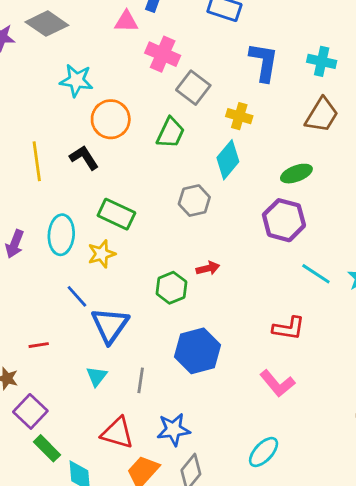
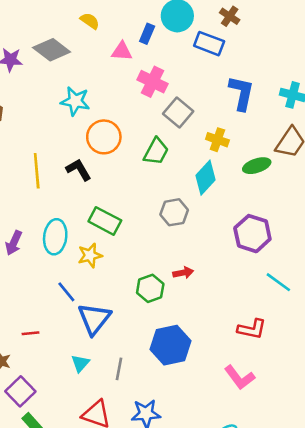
green ellipse: (296, 174) -> (257, 166), moved

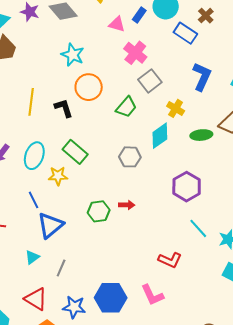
blue hexagon: (170, 345) -> (111, 298), moved

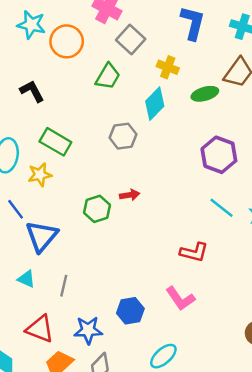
orange circle: (89, 87) -> (67, 41), moved
purple hexagon: (187, 187) -> (219, 155), moved
cyan triangle: (32, 257) -> (26, 279), turned -49
blue hexagon: (111, 298) -> (130, 311), size x0.7

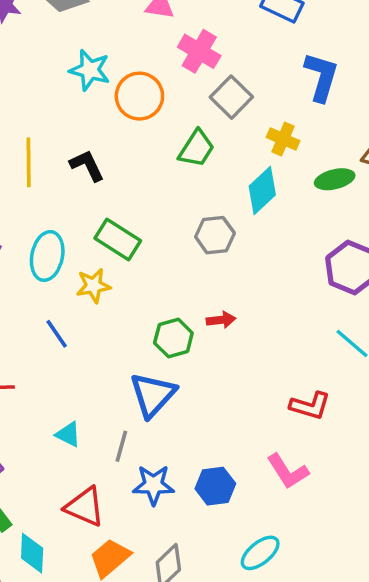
blue triangle: (42, 236) -> (153, 395), moved
blue star: (88, 330) -> (153, 485), moved

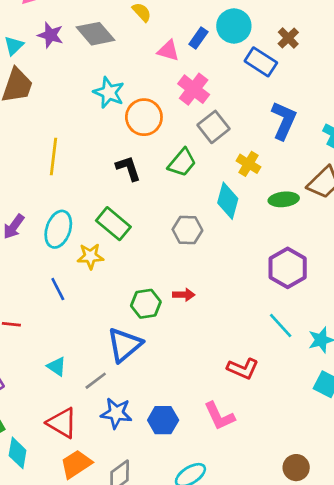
black L-shape: (87, 165) -> (128, 168), moved
cyan diamond: (262, 190) -> (228, 201), turned -39
gray line: (121, 446) -> (96, 381), turned 30

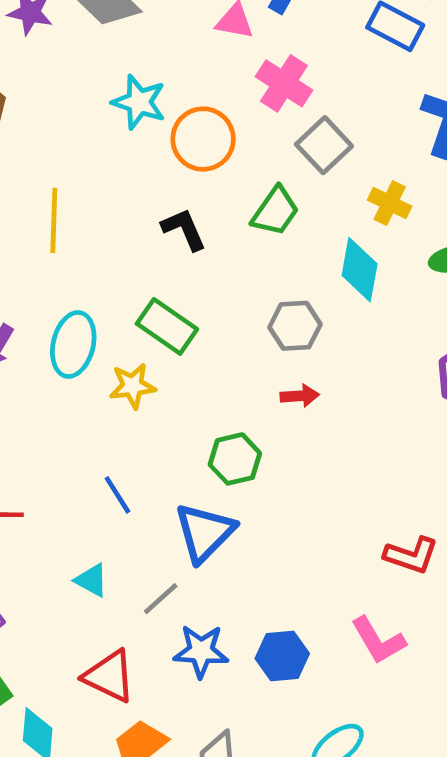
blue line: (58, 289) -> (117, 495), moved
red arrow: (184, 295) -> (300, 396), moved

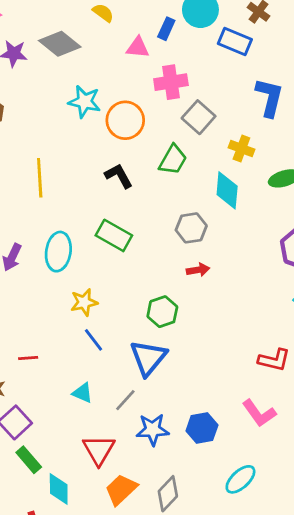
pink cross: (284, 83) -> (171, 82), turned -36
yellow star: (132, 386) -> (84, 302), moved
red triangle: (109, 676) -> (99, 450), turned 40

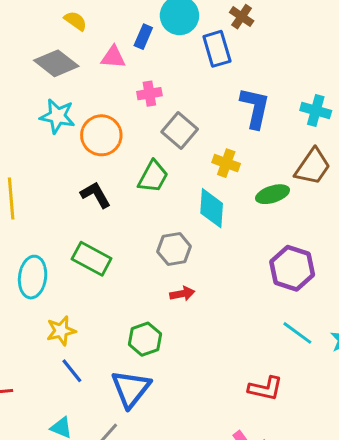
blue rectangle: (235, 41) -> (217, 49), turned 52
gray diamond: (60, 44) -> (56, 63), moved
pink cross: (171, 82) -> (149, 94), size x0.7

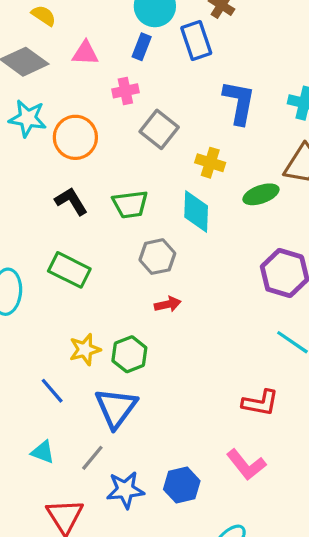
blue rectangle: (143, 37) -> (142, 47), moved
green trapezoid: (153, 177) -> (130, 204), moved, turned 56
yellow star: (61, 331) -> (85, 350), moved

